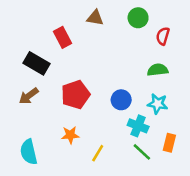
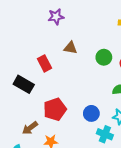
green circle: (138, 18) -> (104, 57), moved
brown arrow: (29, 96) -> (30, 128), moved

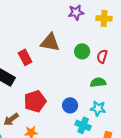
purple star: (56, 17) -> (76, 12), moved
brown triangle: (71, 48) -> (50, 42), size x1.5

